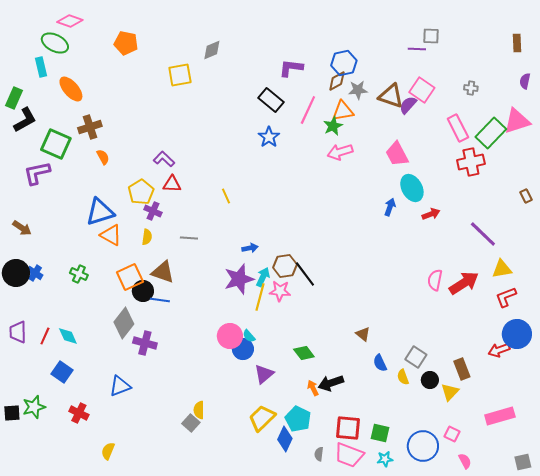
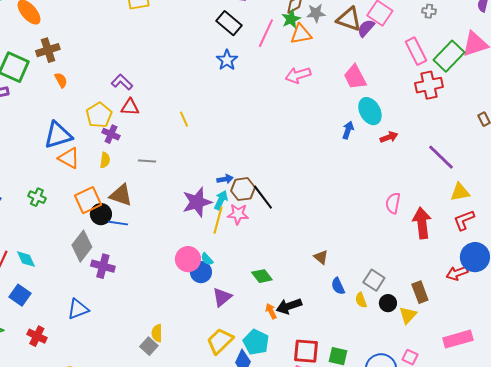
green star: (333, 126) -> (291, 19), moved
blue arrow: (250, 248) -> (225, 179), moved
red arrow: (464, 283) -> (422, 223), moved, turned -64

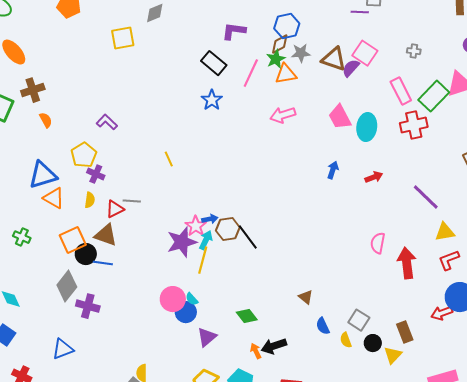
red triangle: (130, 107) -> (115, 209), moved, turned -30
cyan ellipse: (370, 111) -> (367, 127), moved, turned 36
pink star: (238, 214) -> (196, 226), moved, turned 30

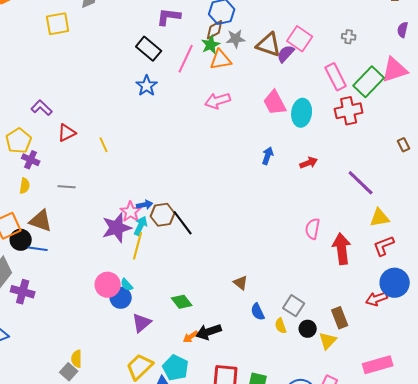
red triangle: (115, 209) -> (67, 133), moved
orange arrow: (256, 351) -> (191, 337), turned -98

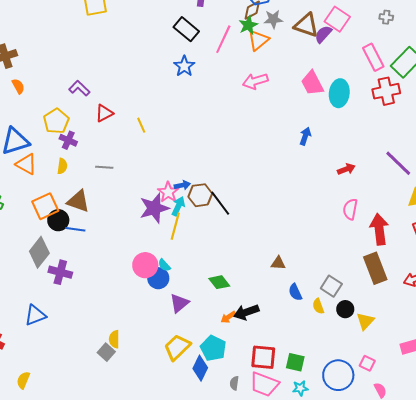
orange triangle: (221, 60) -> (258, 40), turned -30
red arrow: (309, 163) -> (346, 169), moved
brown triangle: (241, 283) -> (278, 263), turned -35
brown rectangle: (340, 318) -> (375, 268), moved, size x1.4

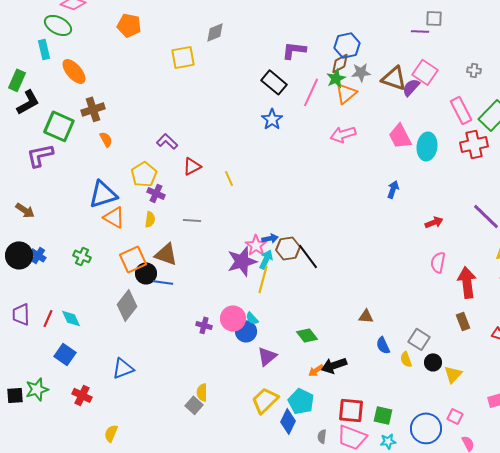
brown rectangle: (375, 268) -> (463, 321), size x0.6
purple cross: (60, 272) -> (204, 325), moved, size x0.7

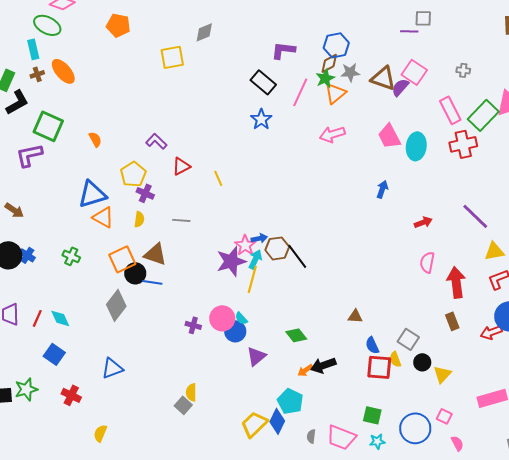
brown cross: (93, 109) -> (37, 74), moved, size x0.6
yellow trapezoid: (265, 400) -> (254, 424), moved
red square: (351, 410) -> (379, 367), moved

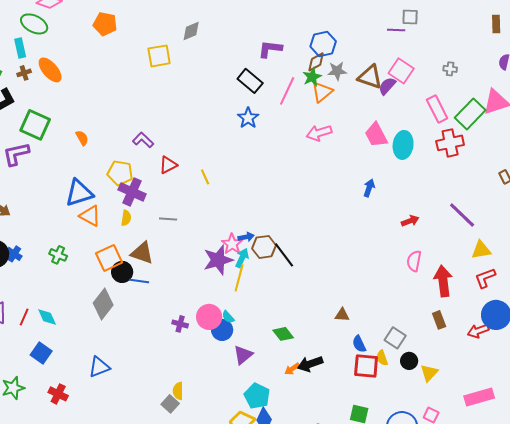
yellow pentagon: (133, 174) -> (120, 173), turned -30
purple cross: (145, 193) -> (132, 192), size x1.5
cyan pentagon: (290, 401) -> (257, 396), moved

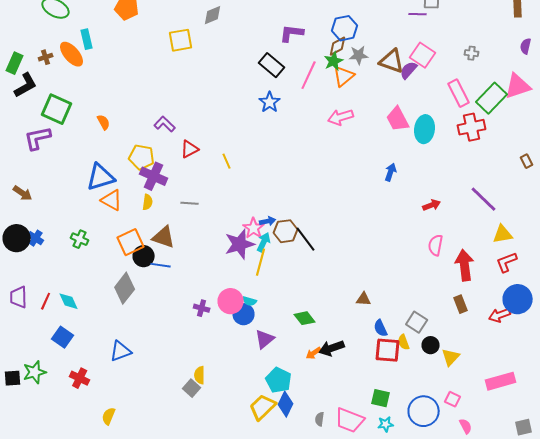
cyan rectangle: (20, 48) -> (87, 39), moved
cyan semicircle: (228, 317) -> (250, 301), turned -32

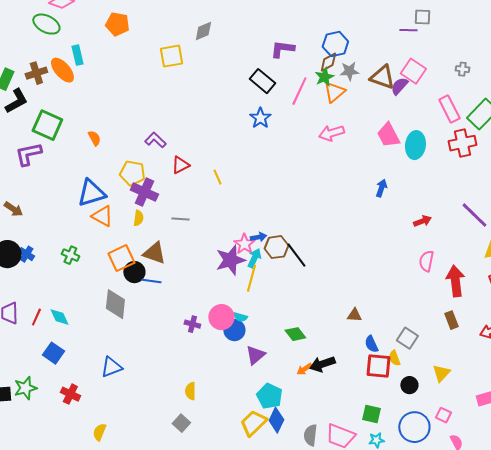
brown cross: (46, 57) -> (36, 73), size x1.5
gray diamond: (125, 288) -> (115, 304), turned -32
black circle: (431, 345) -> (409, 385), moved
gray square: (192, 388) -> (181, 423), moved
gray semicircle: (320, 419) -> (310, 435), size x1.5

